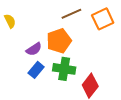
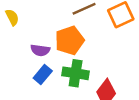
purple semicircle: (34, 49) -> (40, 50), turned 42

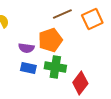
blue rectangle: (43, 75) -> (28, 68), turned 63

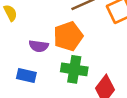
blue rectangle: (28, 68) -> (26, 76), moved

